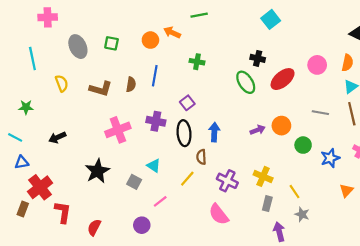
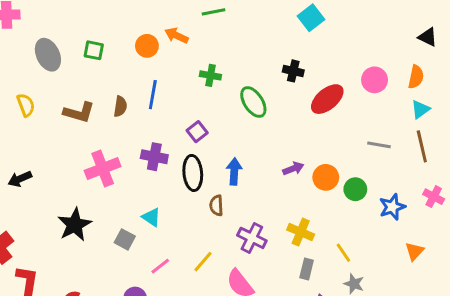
green ellipse: (246, 82) -> (253, 102), moved
orange circle: (281, 126) -> (326, 177), moved
yellow line: (187, 179) -> (203, 262), moved

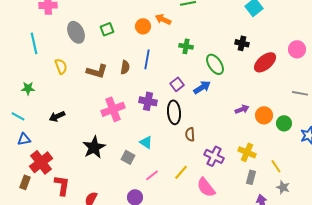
green square: (94, 50) -> (107, 29), turned -32
blue arrow: (234, 171) -> (202, 87), moved, turned 54

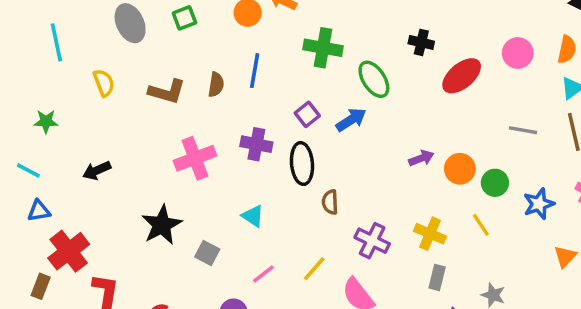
green cross: (186, 46) -> (323, 48), size x1.5
gray square: (128, 157) -> (207, 253), moved
yellow line: (276, 166) -> (481, 225), moved

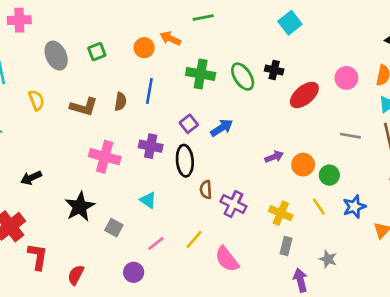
green ellipse: (374, 79) -> (243, 77), moved
pink cross: (195, 158) -> (105, 157), turned 36
black arrow: (97, 171) -> (31, 178), moved
blue star: (539, 204) -> (354, 207), moved
purple cross: (372, 241) -> (233, 204), moved

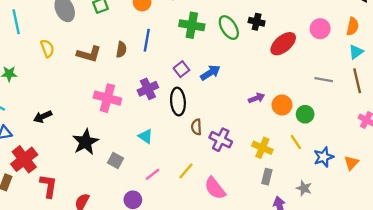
purple cross: (151, 146) -> (148, 89), turned -36
blue star: (354, 207) -> (324, 157), moved

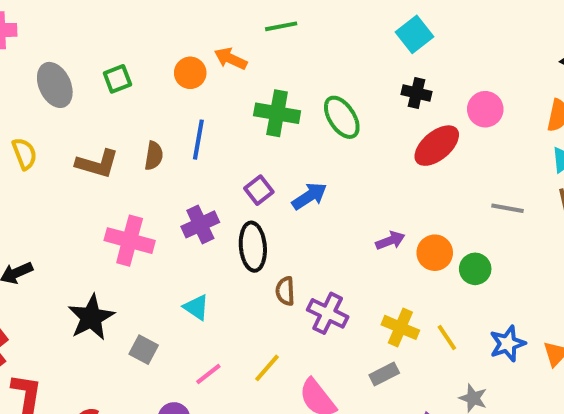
black cross: (257, 22) -> (417, 93), moved
pink circle: (320, 29) -> (485, 109), moved
yellow line: (296, 142) -> (447, 338), moved
gray rectangle: (267, 177) -> (384, 374), moved, turned 49

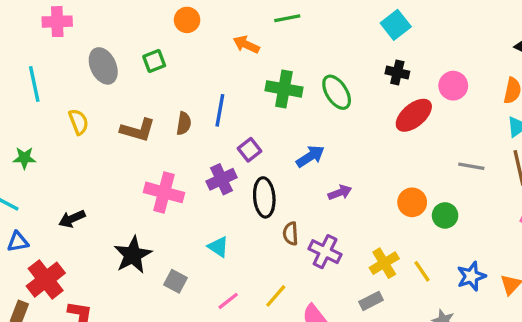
orange circle: (190, 73) -> (187, 20), moved
purple square: (259, 190) -> (249, 150), moved
purple arrow: (390, 241) -> (340, 192), moved
yellow cross: (400, 327) -> (384, 263), turned 36

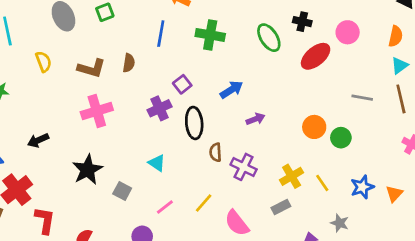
green ellipse: (337, 92) -> (269, 38), moved
blue line: (220, 110) -> (161, 34), moved
pink cross: (164, 192) -> (97, 111), moved, turned -32

